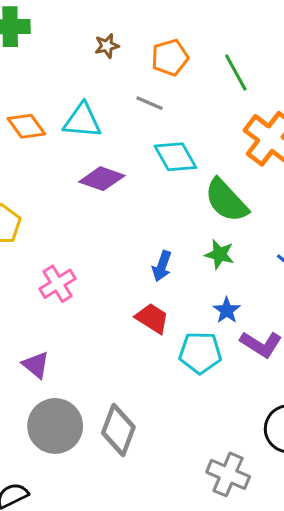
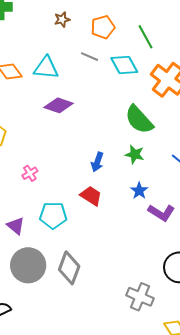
cyan diamond: (175, 157) -> (124, 65), moved
pink cross: (58, 284) -> (30, 173), size x0.7
cyan pentagon: (200, 353) -> (53, 215), moved

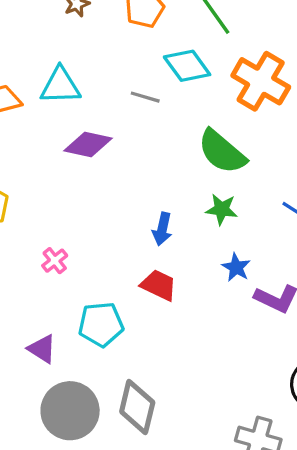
gray line: (90, 57) -> (145, 97), moved

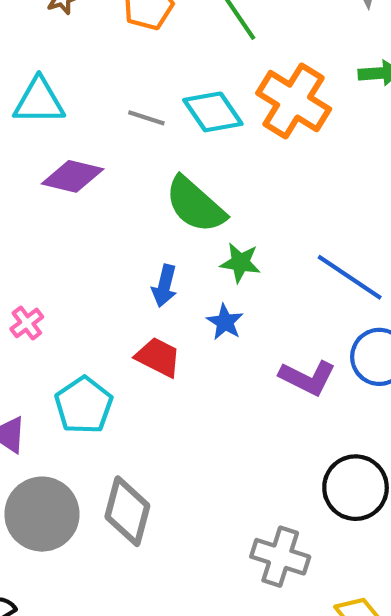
cyan diamond: (187, 66) -> (213, 112), moved
green semicircle: (222, 152) -> (195, 205), moved
blue star: (236, 267) -> (225, 322), moved
cyan pentagon: (101, 324) -> (84, 405), turned -30

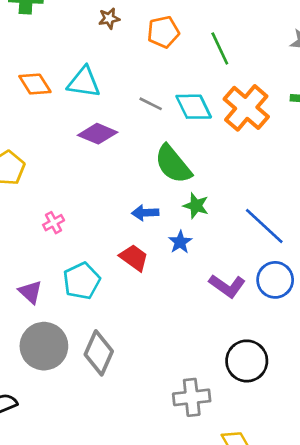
blue arrow: (164, 286) -> (145, 213), turned 65
gray cross: (280, 557) -> (192, 397), turned -33

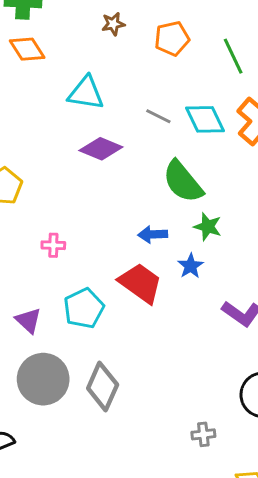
orange diamond: (35, 84) -> (27, 49), moved
pink cross: (54, 223) -> (53, 245), turned 30
red trapezoid: (134, 258) -> (141, 283), size x1.4
gray cross: (192, 397) -> (203, 434), size x0.6

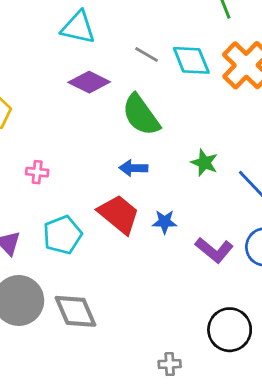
green semicircle: (183, 182) -> (141, 115), moved
green star: (208, 227) -> (204, 163), moved
blue star: (191, 266) -> (165, 222), moved, turned 30
gray diamond: (103, 386) -> (75, 311), turned -51

